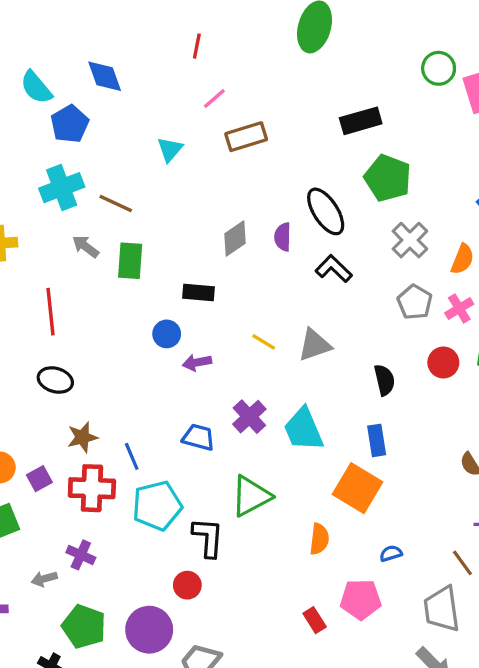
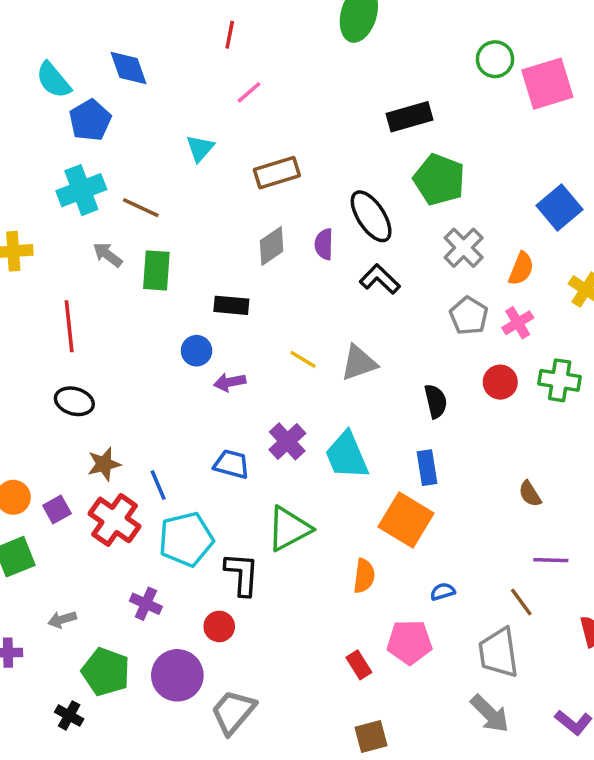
brown rectangle: (246, 137) -> (277, 173), moved
red cross: (92, 488) -> (115, 520), turned 33
purple cross: (81, 555) -> (146, 604), moved

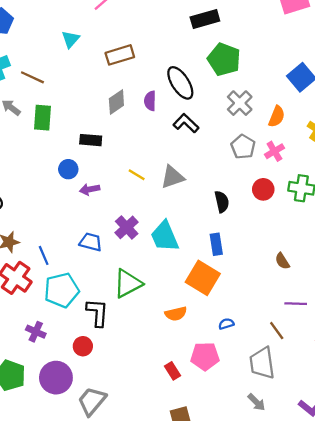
orange semicircle: (364, 576) -> (176, 314), turned 70
gray arrow: (490, 714) -> (257, 402), size x0.7

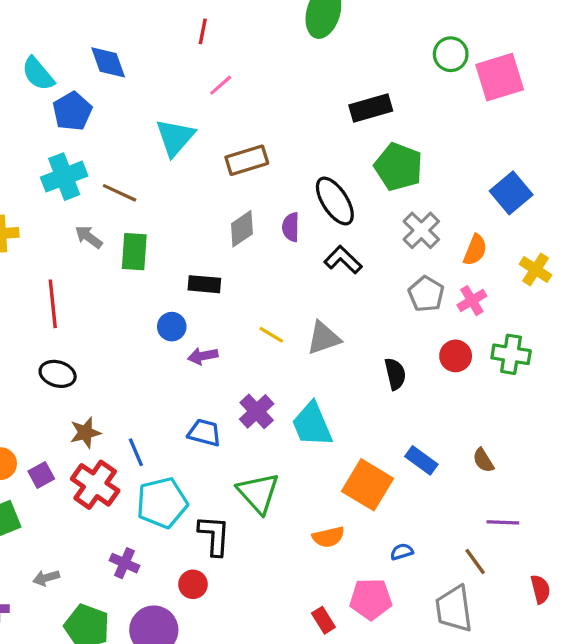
cyan triangle: (71, 39) -> (175, 137), size x1.5
blue rectangle: (216, 244) -> (421, 460), moved, turned -45
green triangle: (128, 283) -> (258, 493), turned -44

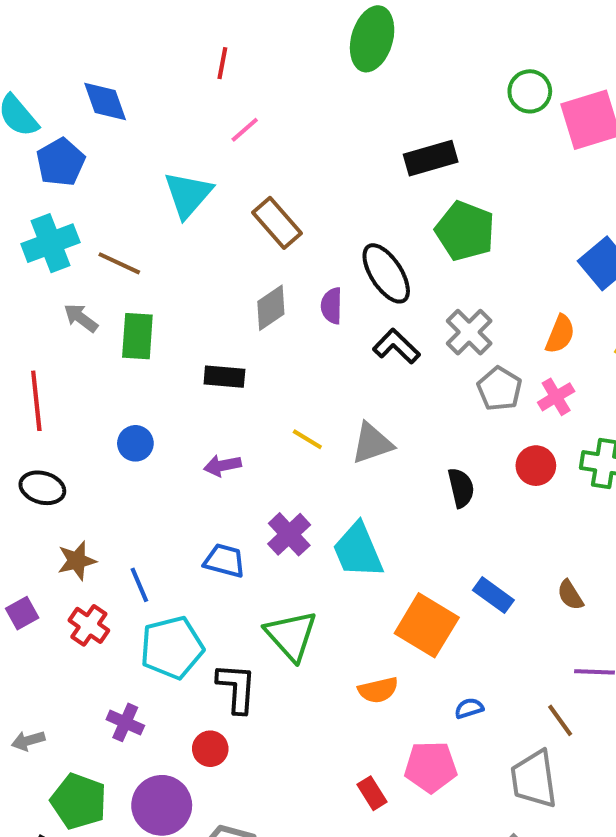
brown rectangle: (247, 160) -> (277, 223), turned 66
gray cross: (421, 230) -> (469, 332), moved
blue circle: (172, 327) -> (135, 443), moved
red cross: (95, 485) -> (89, 625), size x0.7

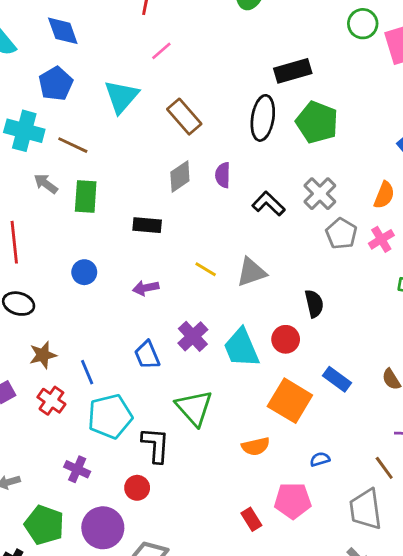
blue pentagon: (61, 162) -> (56, 84), moved
cyan cross: (50, 243) -> (24, 131), turned 36
black ellipse: (386, 273) -> (263, 118), moved, turned 42
red circle: (536, 466) -> (286, 339), moved
blue trapezoid: (224, 561) -> (147, 355), turned -128

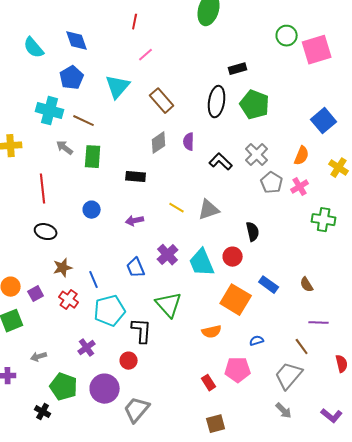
black rectangle: (293, 71) -> (238, 69), size x0.7
purple cross: (77, 469) -> (87, 348), turned 30
gray trapezoid: (366, 509) -> (289, 376), turned 48

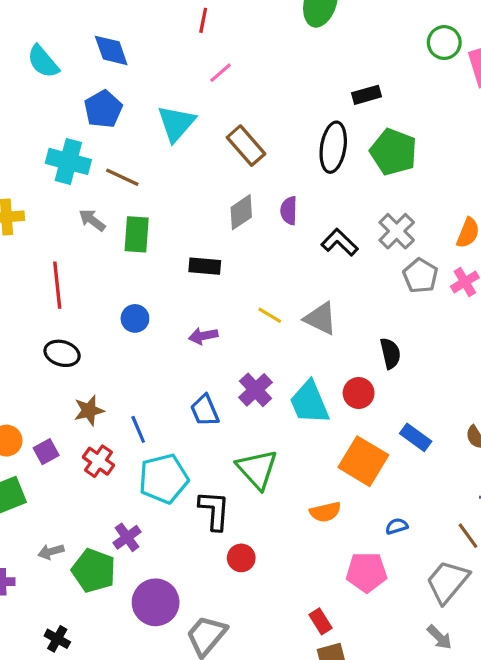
gray triangle: (209, 210) -> (321, 318), turned 45
red circle: (129, 361) -> (241, 558), moved
red rectangle: (209, 383) -> (321, 621), moved
green pentagon: (64, 387) -> (94, 571), moved

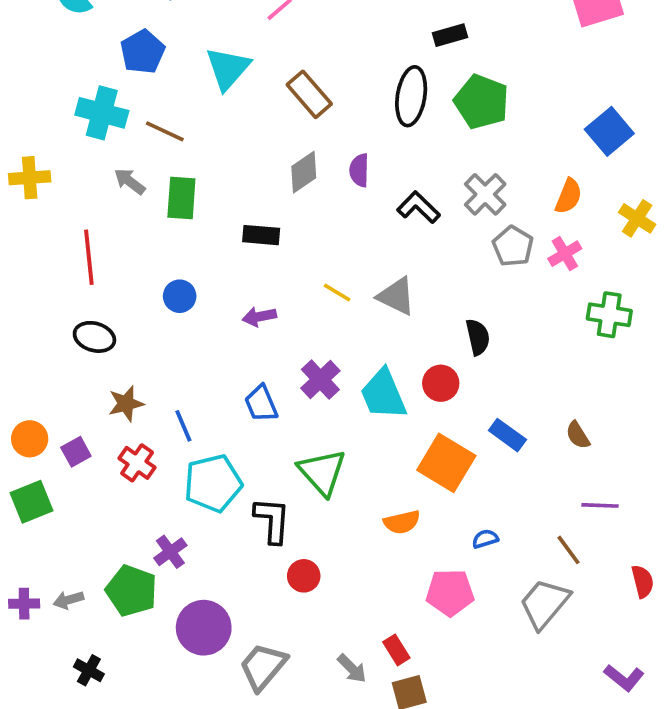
gray arrow: (51, 552) -> (69, 600), moved
gray arrow: (439, 637) -> (352, 668), moved

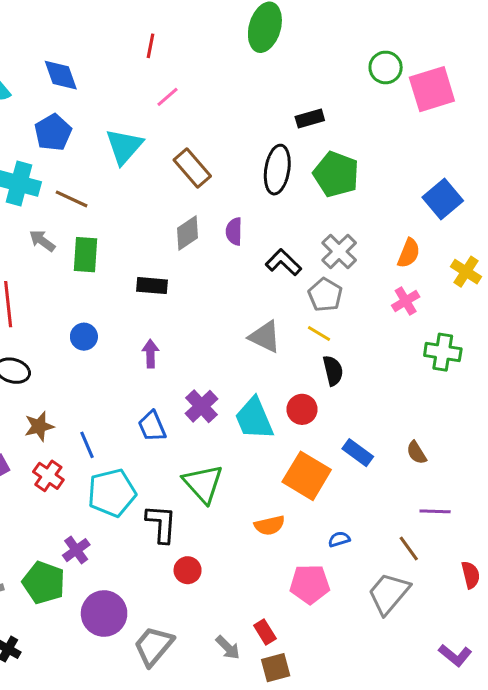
gray pentagon: (513, 246) -> (325, 295), moved
yellow line: (337, 292) -> (319, 334), moved
purple arrow: (259, 317) -> (150, 354), turned 100

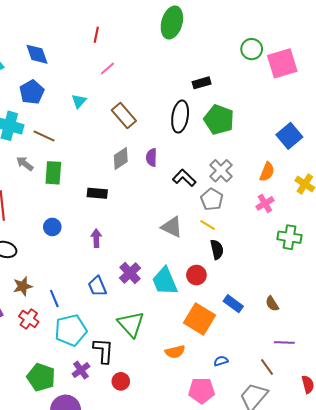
cyan triangle: (124, 146) -> (79, 101), size x0.6
purple cross: (76, 550) -> (81, 370), moved
green pentagon: (44, 583) -> (41, 377), moved

